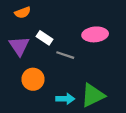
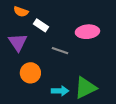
orange semicircle: (23, 13) -> (21, 12), turned 40
white rectangle: (44, 38) -> (41, 25), moved

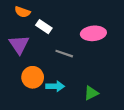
green triangle: (85, 88) -> (91, 93), size x0.6
cyan arrow: (60, 91) -> (55, 86), moved

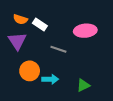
orange semicircle: (22, 12) -> (20, 19), moved

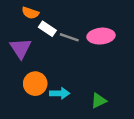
orange semicircle: (20, 19) -> (30, 13), moved
gray line: (58, 49) -> (69, 37), moved

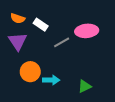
orange semicircle: (30, 13) -> (18, 18), moved
gray line: (69, 37) -> (62, 42), moved, turned -49

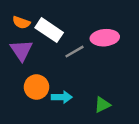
white rectangle: (41, 25) -> (49, 30), size x1.5

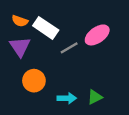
pink ellipse: (105, 38) -> (97, 35), turned -30
cyan arrow: (62, 97) -> (67, 98), moved

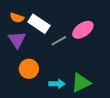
green triangle: (95, 97) -> (81, 83), size x1.5

